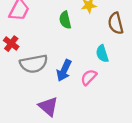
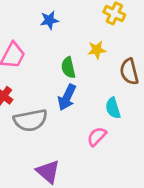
blue arrow: (64, 71) -> (67, 97), moved

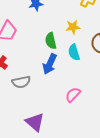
cyan semicircle: (113, 108) -> (74, 52), moved
gray semicircle: (30, 120) -> (21, 82), size x0.7

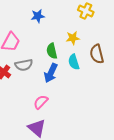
gray semicircle: (21, 82) -> (24, 65), moved
pink semicircle: (73, 95) -> (41, 102), moved

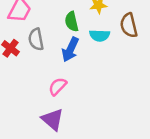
cyan semicircle: (74, 62) -> (100, 36), turned -70
gray semicircle: (24, 65) -> (36, 39), turned 90

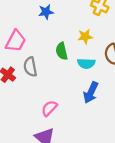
blue arrow: (70, 50) -> (91, 93), moved

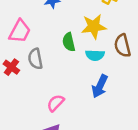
yellow star: (85, 37) -> (94, 27), size x1.5

